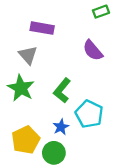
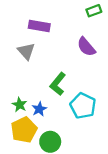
green star: (21, 88) -> (20, 105), moved, size x0.6
blue star: (61, 127) -> (39, 109), moved

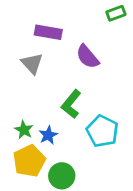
purple semicircle: (86, 47) -> (87, 57), moved

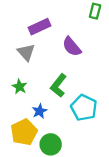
green rectangle: (116, 13) -> (95, 11), turned -56
purple rectangle: (48, 32) -> (40, 27), turned -35
green star: (24, 130) -> (20, 87), moved

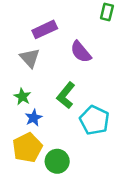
blue star: (40, 111) -> (34, 118), moved

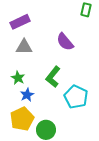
purple rectangle: (45, 29) -> (20, 22), moved
gray triangle: (30, 58) -> (24, 47), turned -48

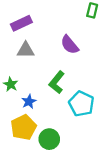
green star: (18, 78) -> (11, 84), moved

